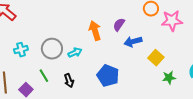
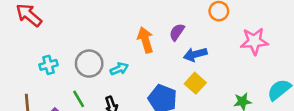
pink star: (172, 21) -> (254, 41), moved
yellow square: (156, 58) -> (195, 83), moved

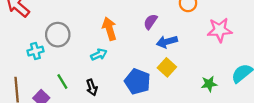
orange arrow: (145, 40) -> (109, 29), moved
gray circle: (89, 64) -> (58, 35), moved

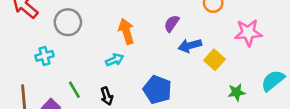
gray circle: (58, 35) -> (68, 22), moved
yellow square: (167, 67) -> (214, 60), moved

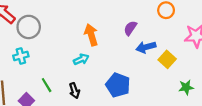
gray circle: (68, 22) -> (29, 27), moved

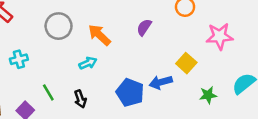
gray circle: (29, 27) -> (59, 26), moved
orange arrow: (91, 35) -> (99, 35), turned -30
blue arrow: (146, 47) -> (161, 82), moved

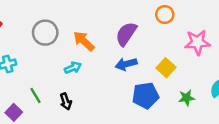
purple semicircle: (144, 27) -> (126, 34), size x1.5
blue arrow: (161, 82) -> (126, 64), moved
blue pentagon: (130, 92) -> (145, 95), moved, turned -30

